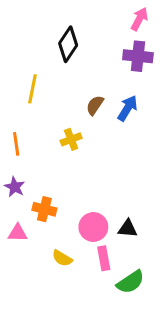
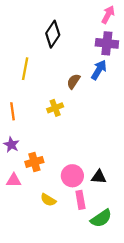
blue arrow: (128, 108) -> (99, 70), moved
orange cross: (44, 209) -> (34, 162), turned -30

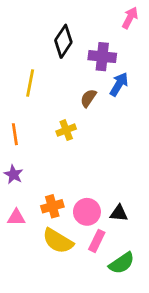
purple cross: (107, 43) -> (102, 57), moved
orange cross: (34, 162) -> (52, 206), moved
yellow semicircle: (48, 200) -> (58, 241), size x1.6
pink rectangle: (80, 200) -> (97, 241), turned 36

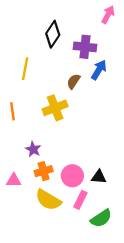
yellow cross: (66, 130) -> (55, 108), size x1.5
purple star: (13, 174) -> (33, 149), moved

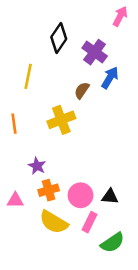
purple cross: (85, 47) -> (95, 52), turned 30

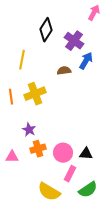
brown semicircle: (82, 90) -> (64, 71), turned 48
yellow cross: (61, 120) -> (35, 94), moved
yellow semicircle: (54, 222) -> (49, 192), moved

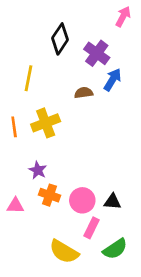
orange cross: (38, 149) -> (49, 195), turned 35

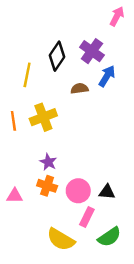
black diamond: (60, 39) -> (57, 56), moved
purple star: (38, 170) -> (48, 162), moved

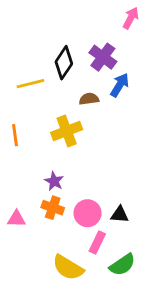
yellow line: (27, 75) -> (30, 84), turned 65
yellow cross: (43, 117) -> (67, 131), moved

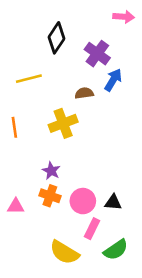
pink arrow: (131, 18) -> (124, 17), turned 66
black diamond: (64, 63) -> (57, 38), moved

